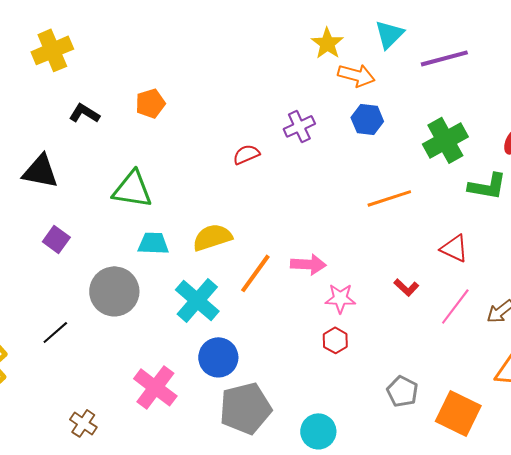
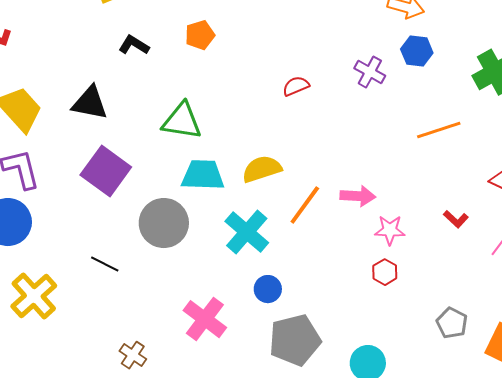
purple cross: (299, 126) -> (370, 72), moved, turned -36
purple square: (56, 239) -> (106, 171), size x1.8
cyan trapezoid: (153, 243) -> (203, 175), size x1.4
black line: (55, 332) -> (105, 264), turned 68
blue circle: (218, 357) -> (268, 289), size x0.7

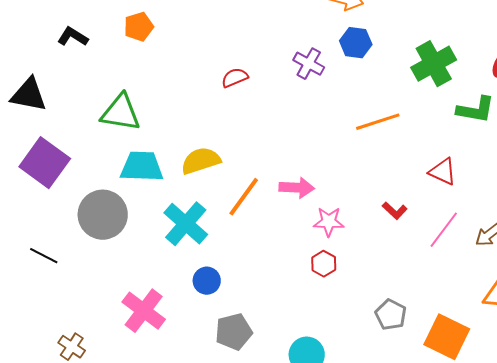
gray pentagon: (295, 340) -> (234, 332), size x0.7

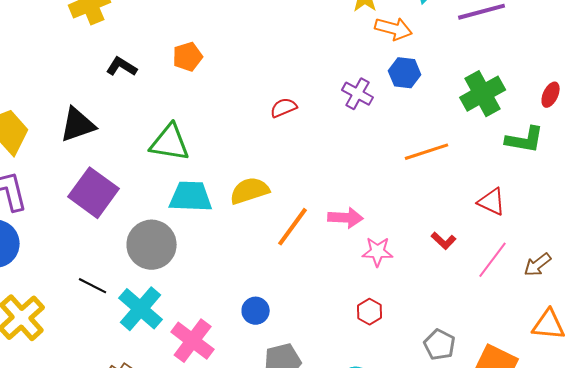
black triangle: (29, 95) -> (78, 125), turned -30
cyan cross: (186, 224) -> (141, 309), moved
red hexagon: (324, 264) -> (370, 312), moved

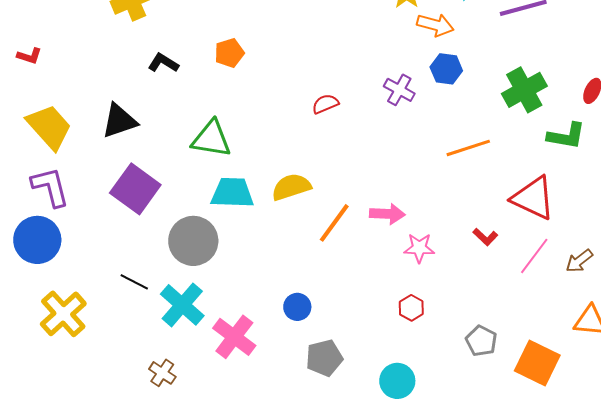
red triangle: (492, 202) -> (533, 198), size x1.6

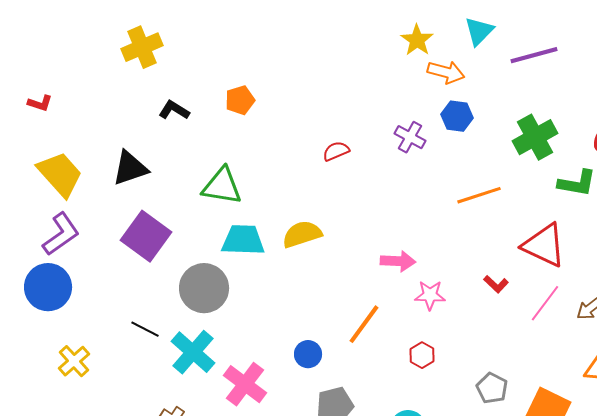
purple L-shape: (50, 187) -> (61, 234), turned 69
orange line: (334, 223) -> (364, 324), moved
yellow cross: (63, 314) -> (74, 361), size x0.7

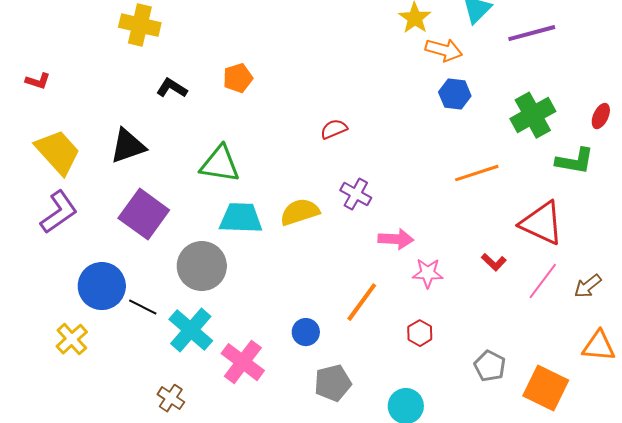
yellow cross: (142, 47) -> (140, 25), turned 36
purple cross: (410, 137) -> (356, 194), moved
blue circle: (48, 287) -> (102, 286), moved

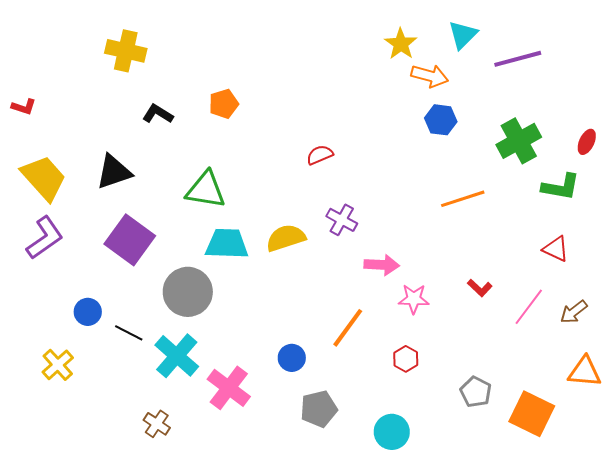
red triangle: (542, 223) -> (556, 249), moved, size x0.6
blue circle: (102, 286) -> (88, 312), size x0.6

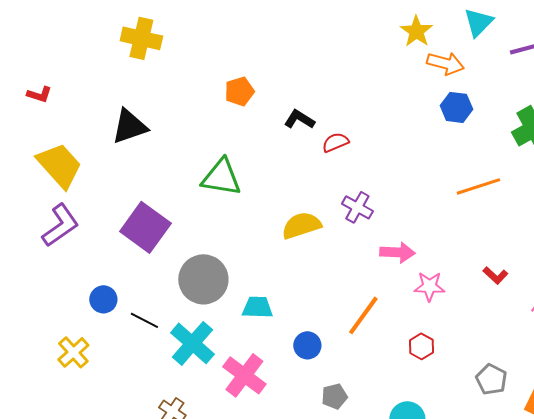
black L-shape: (158, 114) -> (299, 119), moved
black triangle: (114, 172) -> (129, 126), moved
cyan trapezoid: (227, 244) -> (257, 307), moved, size x0.7
gray pentagon: (319, 409) -> (334, 396), size x0.7

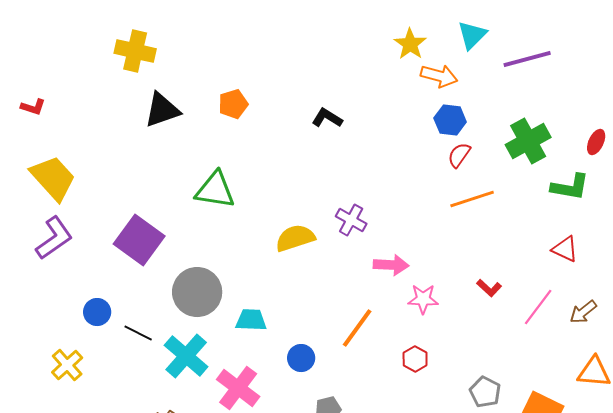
black L-shape: (299, 119) -> (327, 118), moved
black triangle: (129, 126) -> (162, 110), moved
red semicircle: (335, 142) -> (459, 155), moved, turned -32

